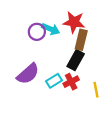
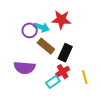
brown rectangle: (81, 40) -> (46, 46), moved, turned -60
purple semicircle: (28, 74) -> (25, 68), turned 50
cyan rectangle: (54, 81) -> (53, 82), moved

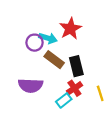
red star: (61, 20) -> (70, 29), turned -30
black rectangle: (65, 53) -> (76, 66), turned -36

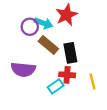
red cross: (74, 88) -> (67, 75), turned 35

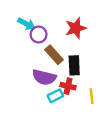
cyan arrow: (44, 23) -> (26, 24), moved
purple semicircle: (23, 69) -> (44, 77), moved

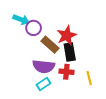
red star: (76, 28) -> (67, 35), moved
cyan rectangle: (55, 96) -> (43, 84), moved

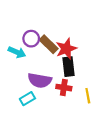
cyan arrow: (21, 20) -> (17, 52), moved
brown rectangle: (50, 45) -> (49, 44), moved
cyan rectangle: (43, 84) -> (27, 99), moved

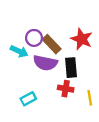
red star: (66, 49) -> (82, 39), moved, turned -30
purple semicircle: (40, 80) -> (45, 63), moved

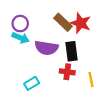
purple circle: (34, 38) -> (20, 24), moved
brown rectangle: (52, 44) -> (63, 22), moved

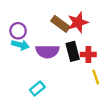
red star: (81, 23) -> (78, 22), turned -30
red cross: (67, 72) -> (88, 54), moved

